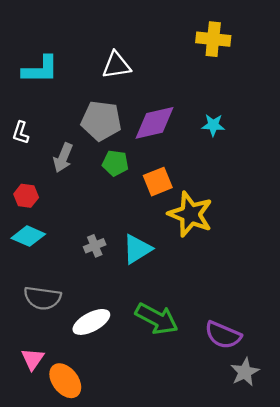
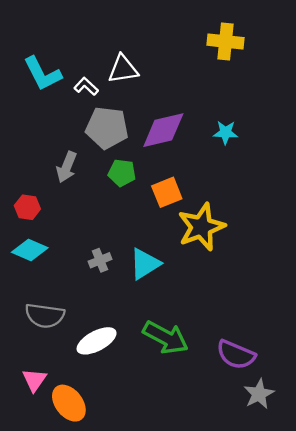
cyan L-shape: (40, 70) -> (42, 74), turned 63
white L-shape: (21, 133) -> (86, 86), moved, turned 115
yellow star: (190, 214) -> (201, 227), turned 30

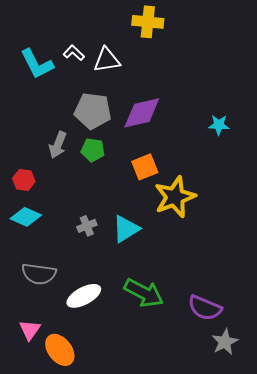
yellow cross: (226, 41) -> (148, 22), moved
white L-shape: (86, 86) -> (74, 53), moved
cyan star: (226, 132) -> (219, 125), moved
green pentagon: (122, 173) -> (93, 150), moved

